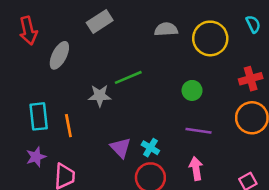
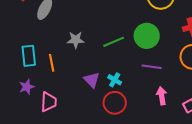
green line: (128, 77) -> (114, 42), moved
green circle: (192, 90) -> (147, 36), size x1.6
pink arrow: (196, 168) -> (162, 96), moved

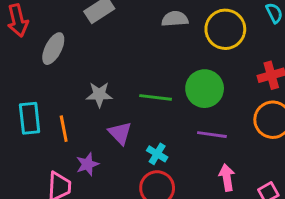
green line: (114, 42) -> (156, 97), turned 30
purple triangle: (92, 80) -> (120, 133), moved
purple star: (27, 87) -> (87, 164), moved

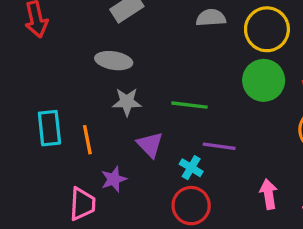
gray ellipse: (53, 49) -> (114, 61), moved, turned 72
green circle: (205, 89) -> (264, 80), moved
purple line: (212, 135) -> (219, 146), moved

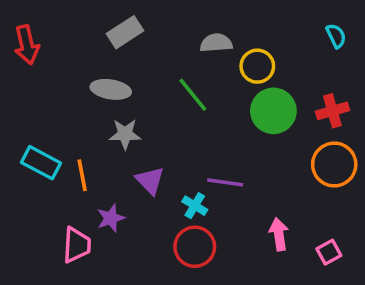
yellow circle: (267, 29) -> (257, 66), moved, size x0.7
green line: (189, 105) -> (193, 95), moved, turned 44
cyan rectangle: (49, 128) -> (41, 163), turned -56

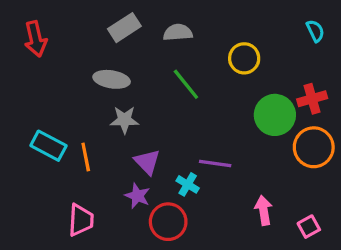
gray semicircle: (216, 43) -> (178, 32), moved
green circle: (273, 111) -> (275, 115), moved
purple star: (111, 218) -> (137, 196), moved, turned -30
red circle: (195, 247) -> (168, 222), moved

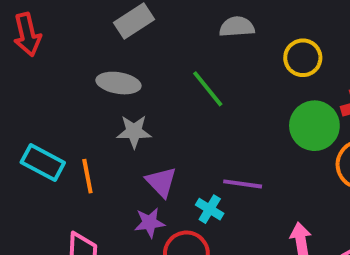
gray semicircle: (178, 32) -> (237, 27), moved
yellow circle: (244, 58) -> (303, 58), moved
purple star: (137, 196) -> (150, 223), turned -30

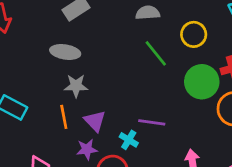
green line: (208, 89) -> (156, 53), moved
orange line: (87, 176) -> (64, 117), moved

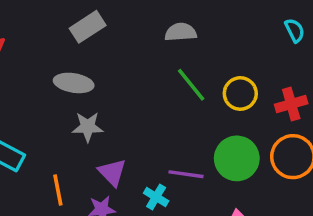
yellow circle: (194, 34) -> (240, 93), moved
green circle: (202, 82) -> (237, 158), moved
orange line: (64, 117) -> (58, 190), moved

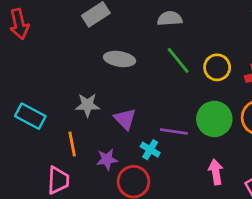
gray ellipse: (74, 83) -> (120, 59), moved
gray star: (88, 127) -> (87, 105), moved
purple triangle: (112, 172) -> (125, 119), moved

